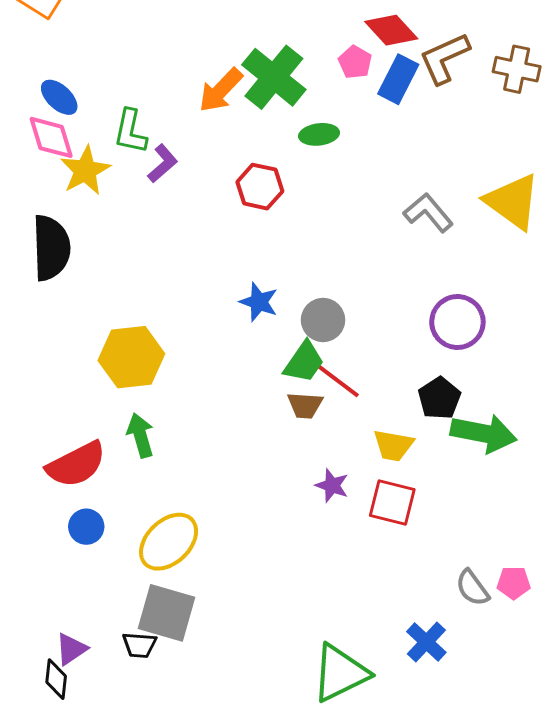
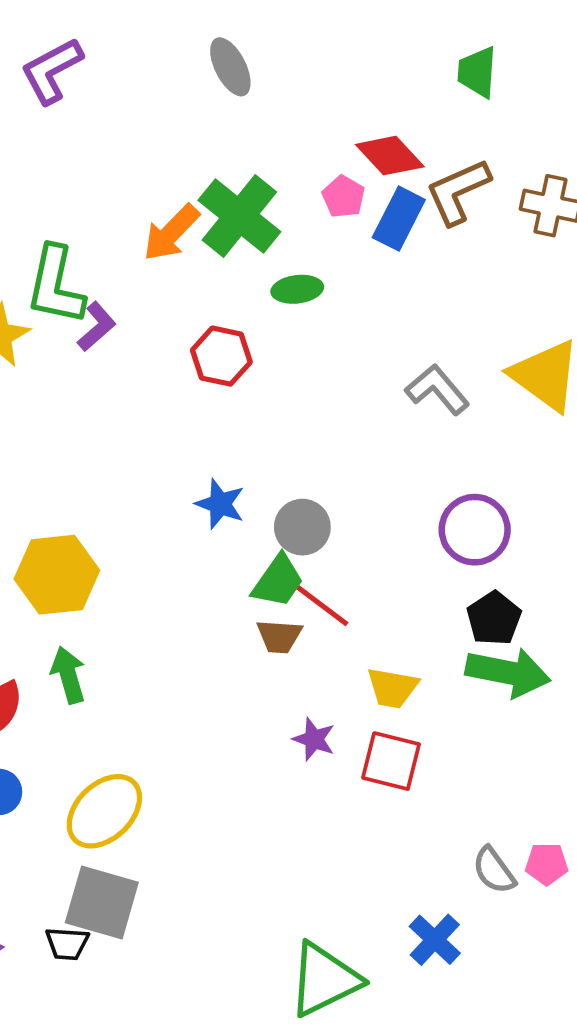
green L-shape: (130, 131) -> (56, 285), size x1.4
black pentagon: (439, 398) -> (494, 618), moved

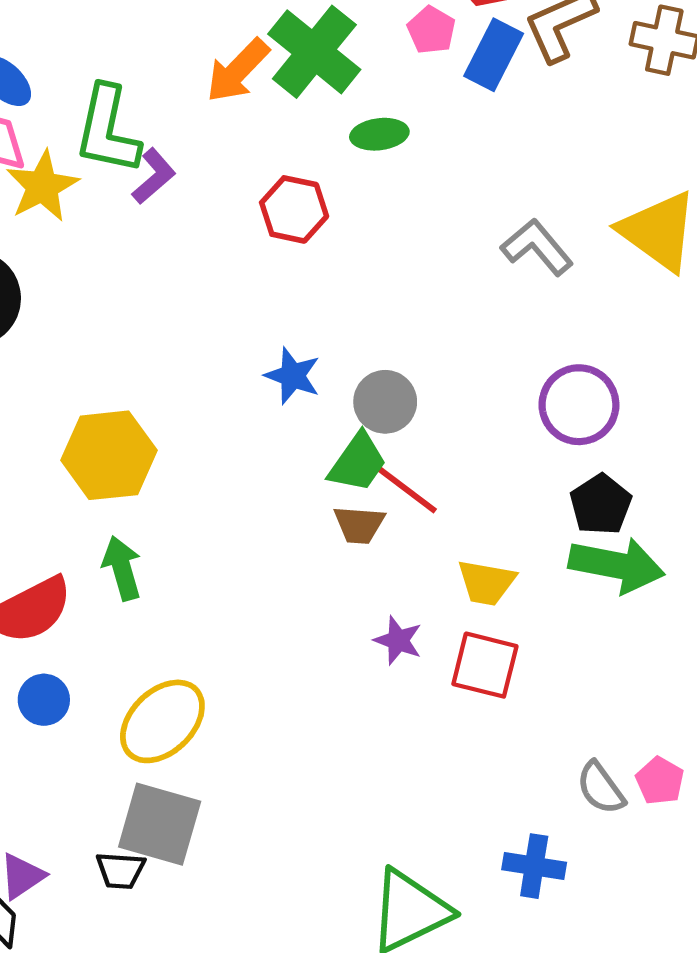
pink pentagon: (547, 864) -> (660, 781), turned 30
blue cross: (435, 940) -> (534, 866), turned -34

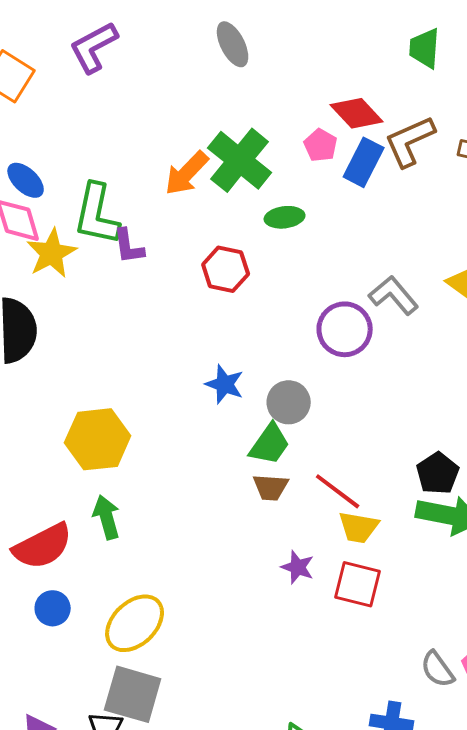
purple L-shape: (154, 176) -> (129, 246), turned 123
purple circle: (579, 405) -> (345, 329), moved
red line: (405, 489) -> (338, 491), moved

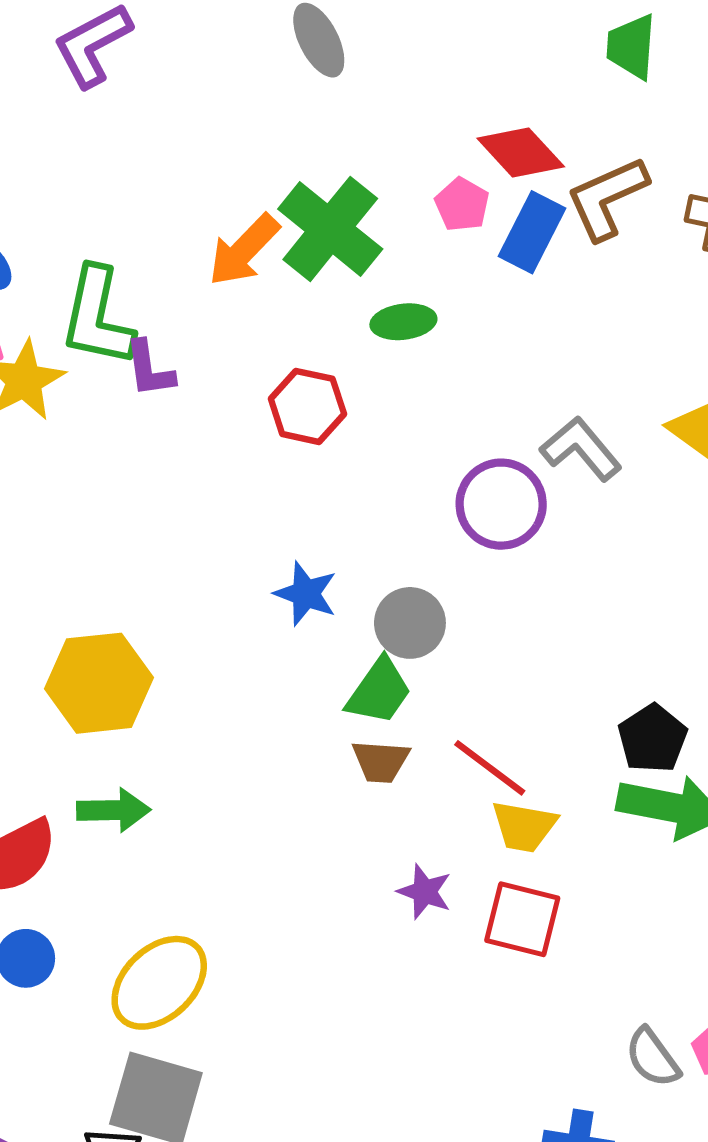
green arrow: (107, 517) -> (114, 810), turned 105

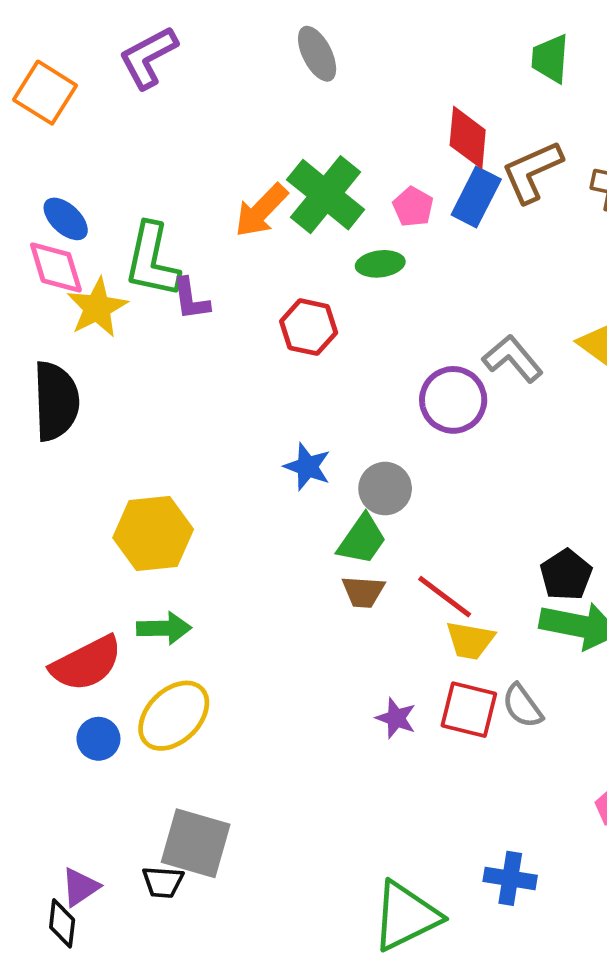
red diamond: (521, 152) -> (468, 138), turned 48
pink pentagon: (462, 205) -> (413, 207), moved
purple star: (425, 892) -> (396, 718), moved
yellow ellipse: (159, 983) -> (174, 716), moved
gray semicircle: (653, 1058) -> (522, 706), moved

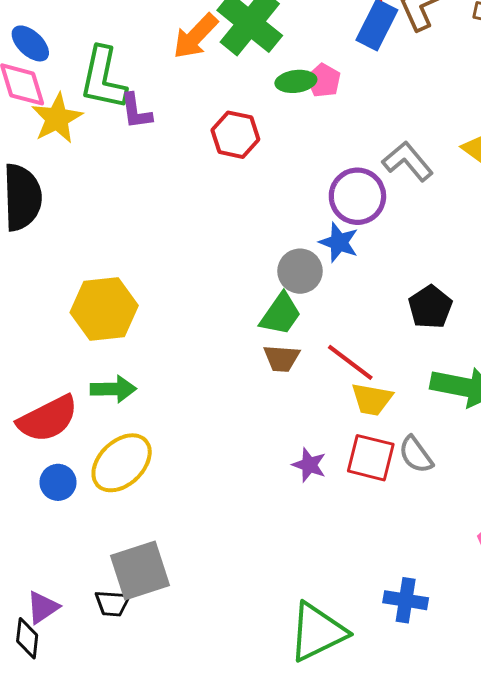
pink pentagon: (413, 207) -> (324, 80), moved
blue star: (307, 467) -> (339, 242), moved
black pentagon: (566, 575) -> (430, 307), moved
gray square: (196, 843) -> (140, 571), turned -34

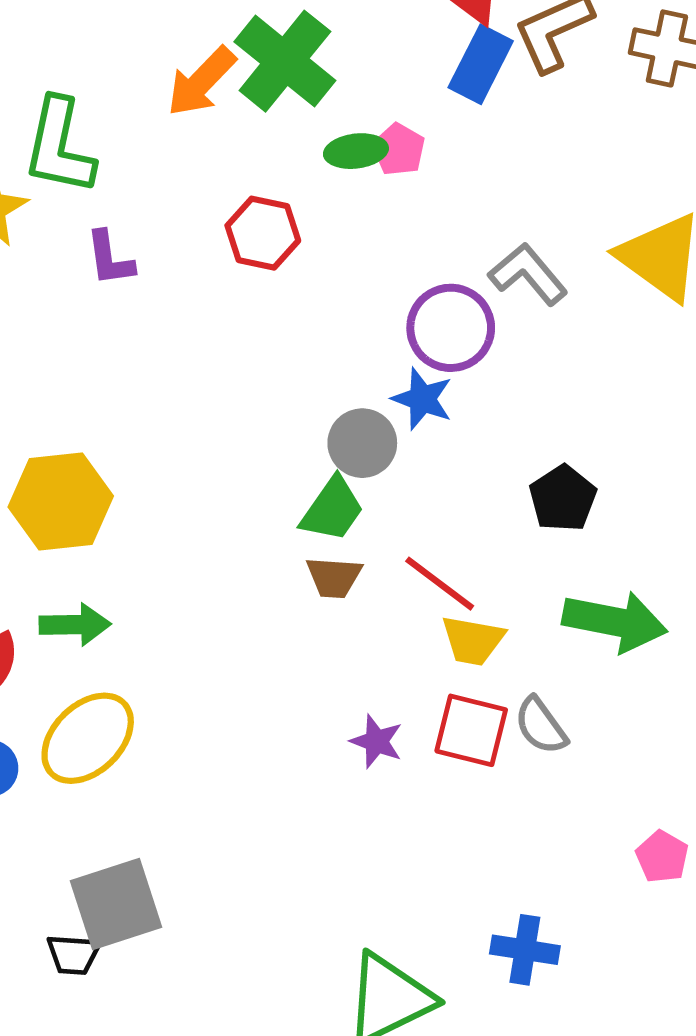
purple L-shape: (136, 111) -> (110, 258), moved

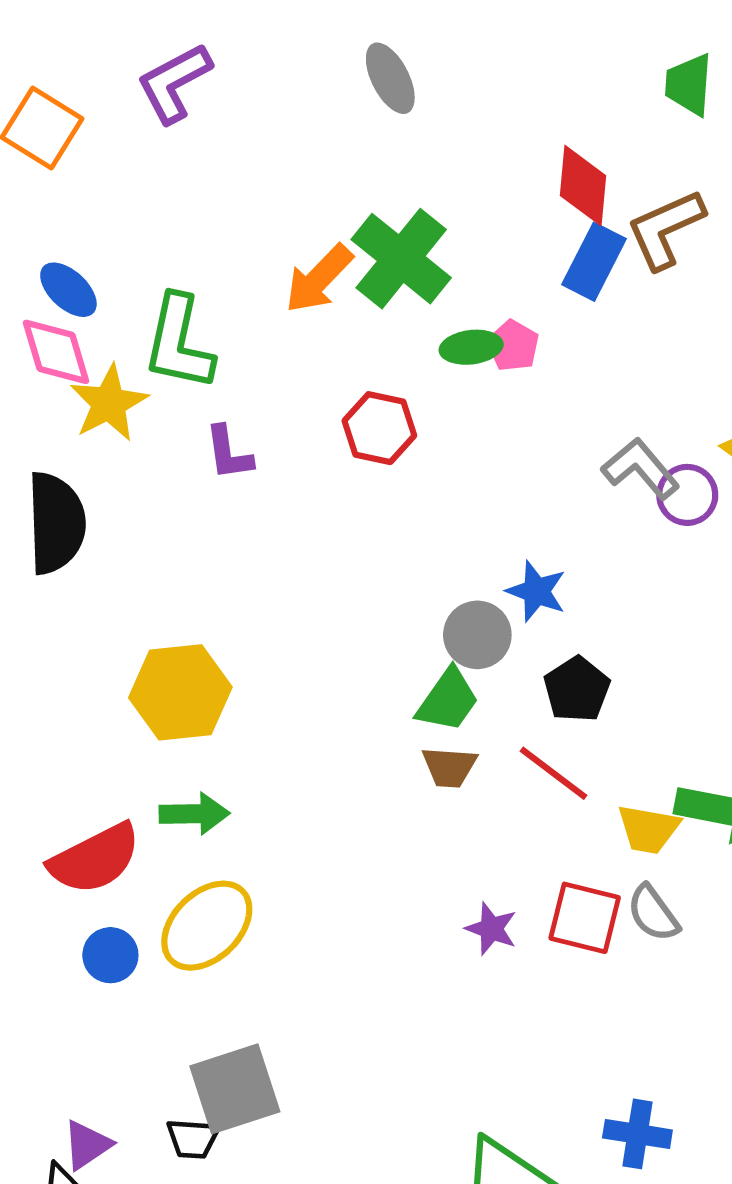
purple circle: (451, 328) -> (687, 495), moved, size x0.7
black pentagon: (563, 498) -> (577, 689), moved
yellow trapezoid: (473, 640) -> (648, 829), moved

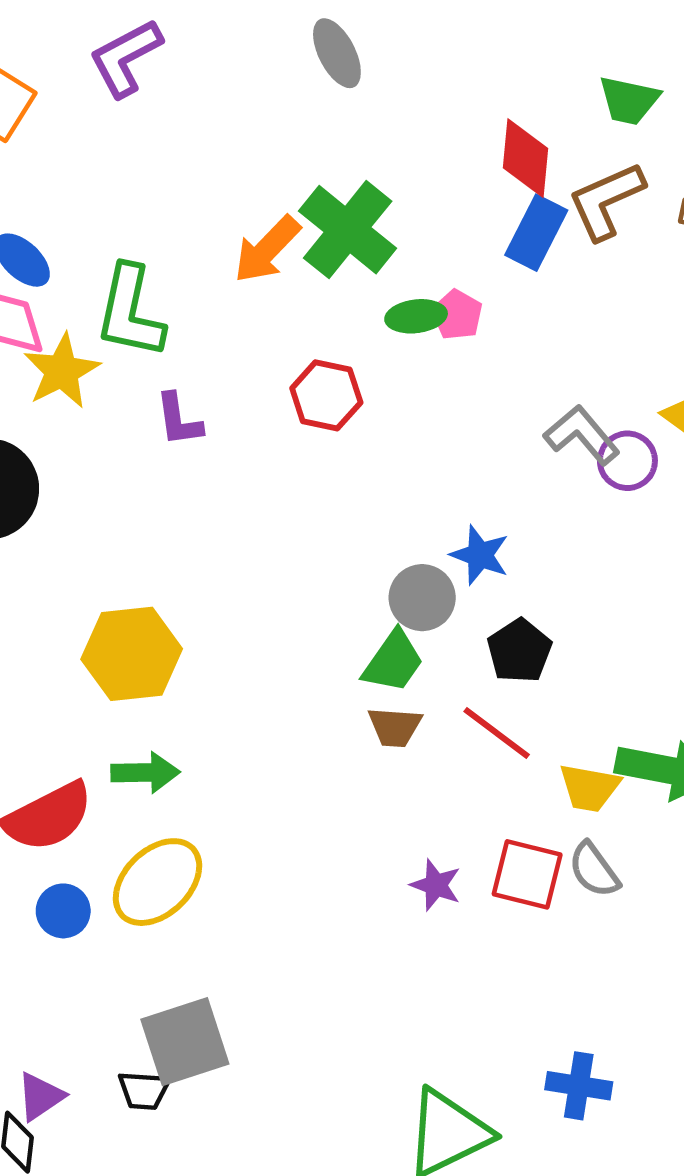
green trapezoid: (689, 84) -> (629, 100), moved, turned -82

